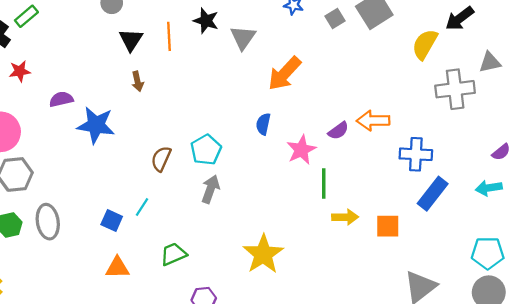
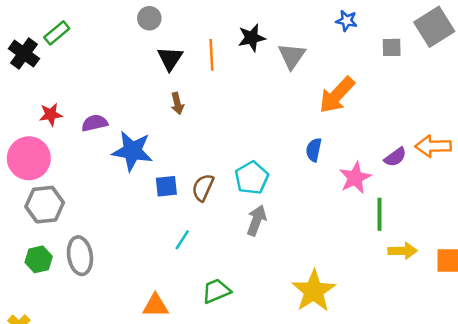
gray square: (335, 18) -> (392, 47), moved, turned 30
black star: (206, 21) -> (252, 38), turned -30
red star: (20, 71) -> (51, 114), moved
blue square: (112, 220) -> (166, 186), moved, turned -30

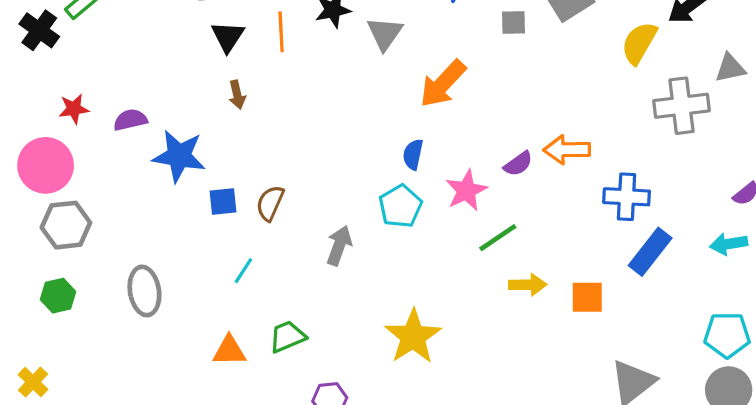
cyan pentagon: (252, 178) -> (400, 206), moved
green line: (379, 214) -> (498, 238), turned 56
gray ellipse: (80, 256) -> (144, 291), moved
orange triangle: (155, 306) -> (229, 351), moved

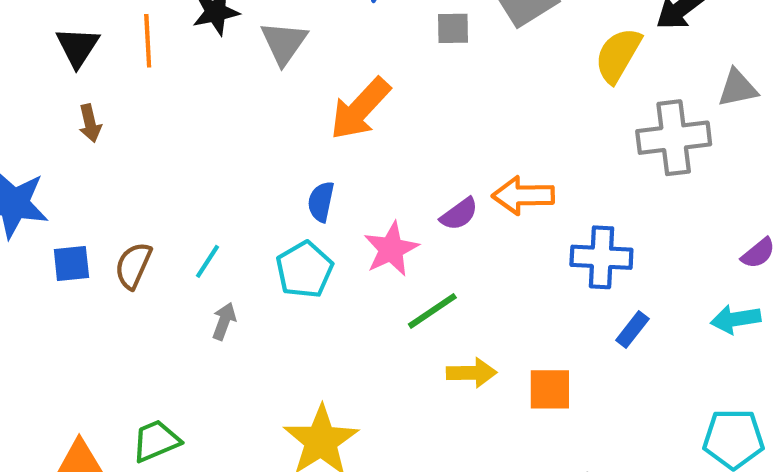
gray arrow: (339, 245) -> (224, 321), size x0.7
blue rectangle: (650, 252) -> (632, 329), size x0.6
cyan line: (243, 271) -> (208, 261), moved

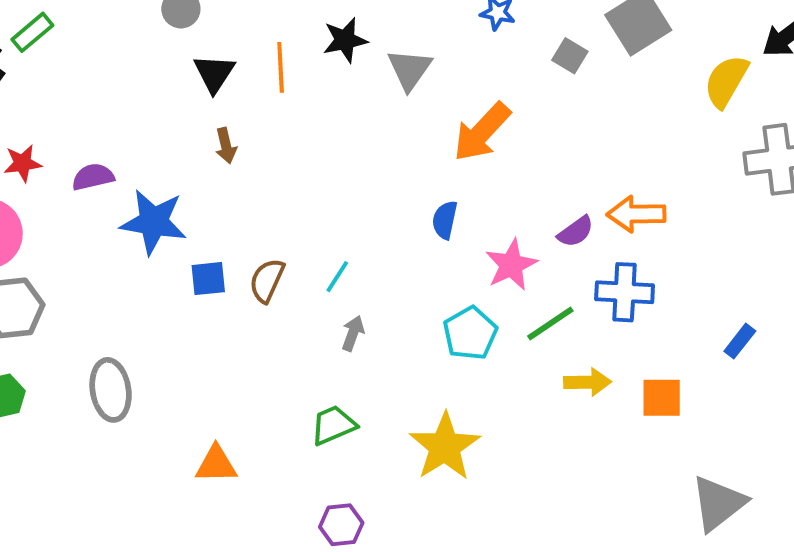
gray square: (453, 28) -> (570, 56), turned 32
blue cross: (601, 257) -> (625, 292), moved
cyan pentagon: (304, 270) -> (470, 333), moved
green trapezoid: (156, 441) -> (333, 425), moved

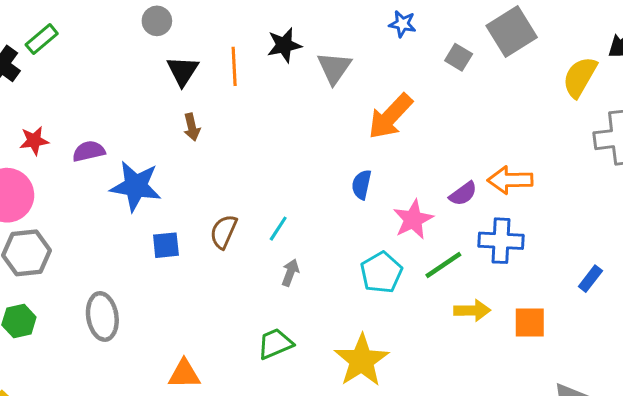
blue square: (208, 279) -> (166, 245), moved

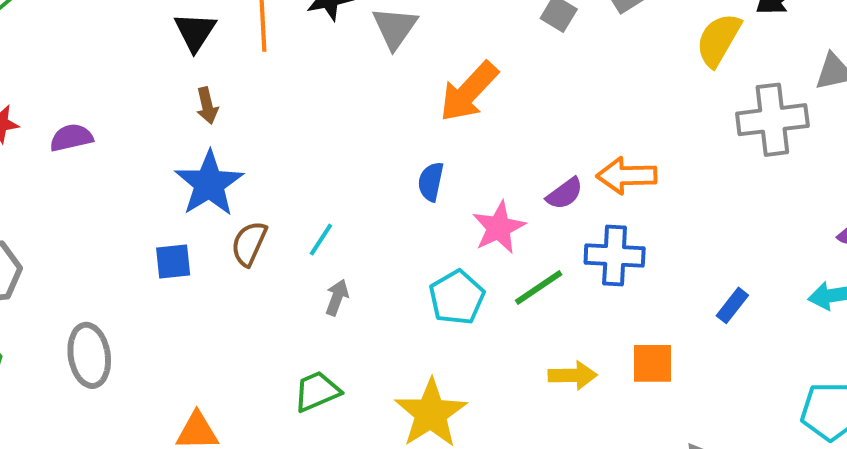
blue star: (136, 186) -> (209, 184), moved, turned 30
yellow arrow: (472, 310) -> (573, 375), moved

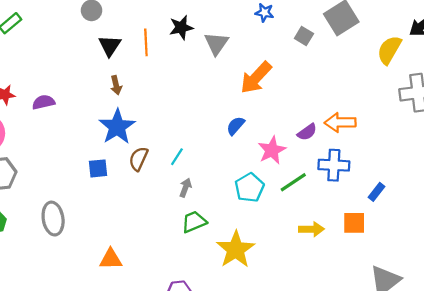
blue semicircle: (431, 182) -> (236, 126), turned 30
blue rectangle: (732, 305) -> (376, 192), moved
green trapezoid: (317, 391) -> (194, 222), moved

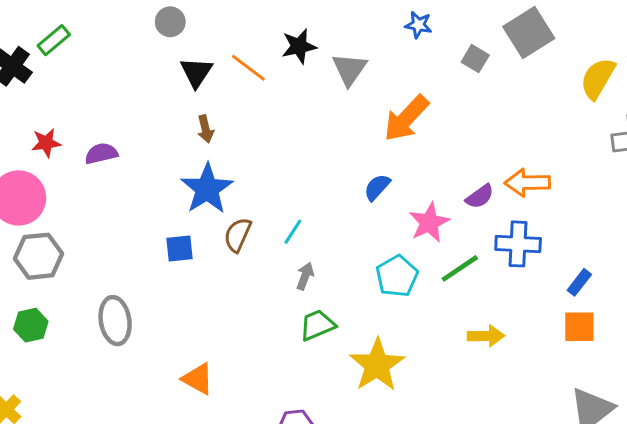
orange line: (146, 42) -> (248, 68), turned -50
orange square: (354, 223) -> (579, 327), moved
orange triangle: (111, 259) -> (198, 379), turned 30

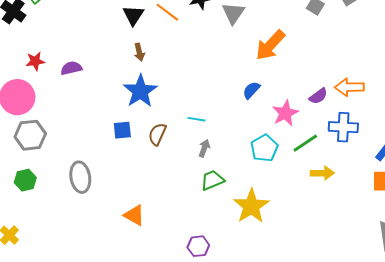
cyan line: (293, 232) -> (196, 119), turned 66
brown semicircle: (238, 235) -> (157, 134), moved
yellow arrow: (486, 336) -> (322, 173), moved

